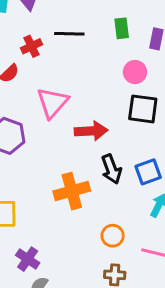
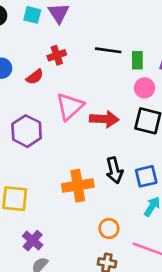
green rectangle: (122, 28) -> (137, 60), moved
black line: (69, 34) -> (108, 50), moved
red arrow: (91, 131) -> (104, 119), moved

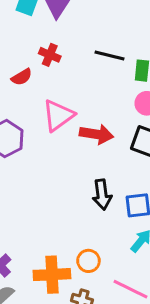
red cross: (57, 55) -> (50, 55), turned 36
orange cross: (78, 186) -> (52, 275), moved

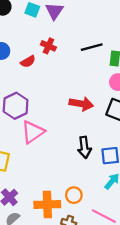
black line: (110, 55) -> (92, 47), turned -30
pink triangle: (58, 115) -> (33, 132), moved

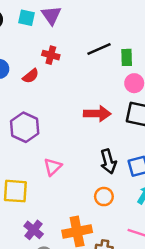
pink triangle: (33, 132) -> (53, 167), moved, size x0.7
orange circle: (74, 195) -> (104, 197), moved

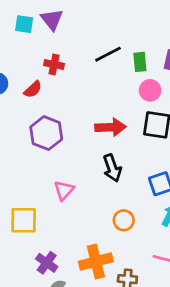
purple hexagon: (25, 127) -> (46, 133), moved
black arrow: (108, 162) -> (112, 168), moved

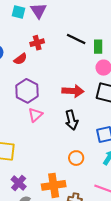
black line: (108, 54) -> (76, 39), turned 48
red cross: (54, 64) -> (37, 43), turned -32
pink triangle: (64, 190) -> (35, 115), moved

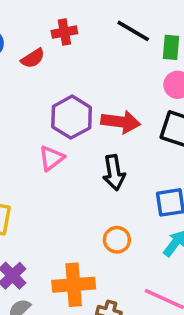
purple hexagon: (27, 91) -> (72, 117), moved

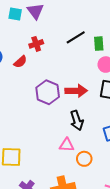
black line: (133, 31) -> (76, 37), turned -54
pink triangle: (51, 158) -> (67, 145), moved, turned 49

